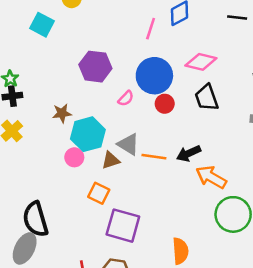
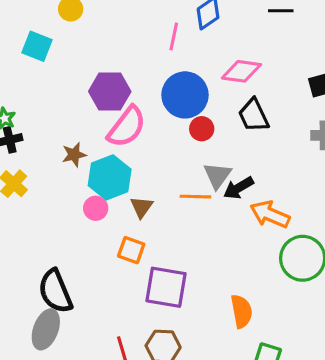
pink semicircle: (126, 98) -> (127, 127), moved, size x2.0
gray triangle: (128, 144) -> (217, 175), moved, turned 40
brown triangle: (111, 160) -> (142, 207), turned -30

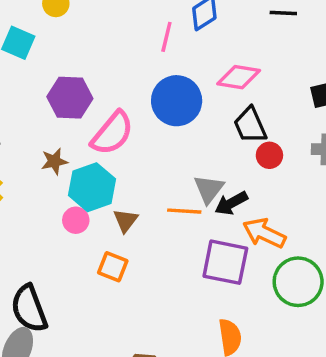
purple hexagon: (110, 92) -> (70, 98), moved
red circle: (202, 129) -> (269, 155), moved
purple square: (166, 287) -> (225, 262), moved

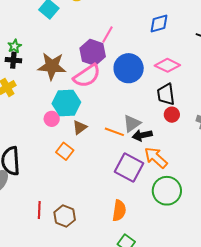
pink line: (166, 37) -> (108, 35), moved
purple hexagon: (70, 98) -> (93, 52), moved
brown star: (54, 161) -> (52, 66), moved, size x1.8

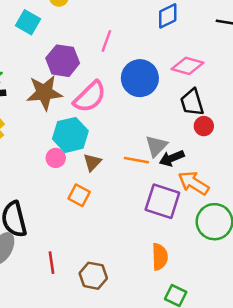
purple hexagon: (93, 52) -> (63, 61), moved
red line: (39, 210) -> (51, 263), moved

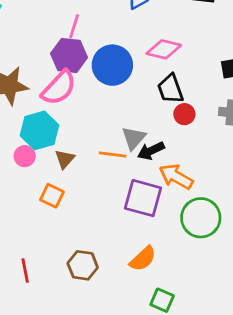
purple hexagon: (63, 61) -> (69, 55), moved
orange semicircle: (160, 257) -> (143, 259), turned 52
brown hexagon: (93, 276) -> (83, 265), moved

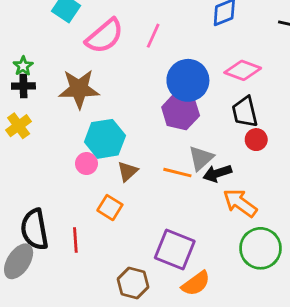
purple hexagon: (69, 55) -> (181, 111), moved
pink semicircle: (59, 88) -> (105, 36), moved
purple square: (143, 198) -> (175, 250), moved
red line: (25, 270) -> (75, 240), moved

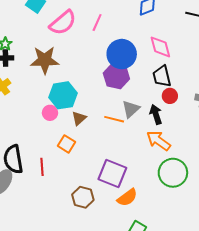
pink diamond: (243, 70) -> (160, 47), turned 55
black arrow: (217, 173) -> (156, 114), moved, turned 90

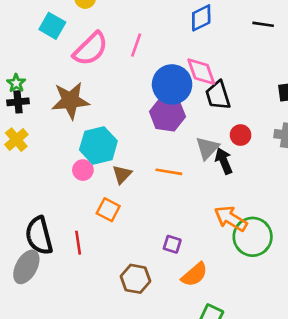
pink diamond: (160, 47) -> (201, 72), moved
black trapezoid: (162, 76) -> (218, 95), moved
gray triangle: (131, 109) -> (207, 148), moved
orange arrow: (158, 141) -> (231, 219), moved
purple square: (112, 174) -> (172, 244), size x0.5

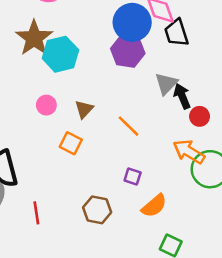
brown star: (70, 101) -> (34, 38), turned -30
red circle: (241, 135) -> (200, 116), moved
cyan hexagon: (98, 145) -> (60, 54), moved
orange line: (169, 172) -> (129, 126), moved, turned 35
red line: (78, 243) -> (36, 213), moved

